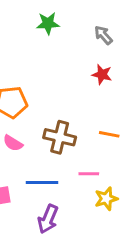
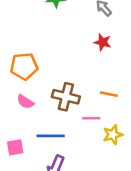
pink line: (89, 174) -> (91, 118), moved
yellow star: (106, 199) -> (113, 135), moved

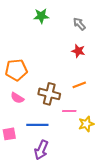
orange line: (109, 94) -> (79, 85), moved, turned -32

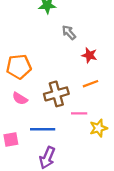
gray arrow: (79, 24) -> (69, 32), moved
red star: (78, 51) -> (89, 55), moved
brown cross: (49, 94) -> (56, 94), turned -30

